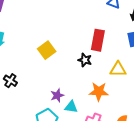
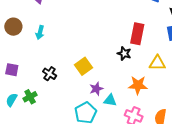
yellow square: (47, 50) -> (84, 66), moved

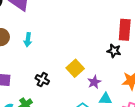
purple star: (96, 89) -> (94, 82), moved

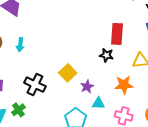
black cross: (42, 80) -> (35, 85), size x1.5

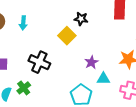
black star: (106, 55) -> (81, 19), moved
yellow square: (68, 73) -> (67, 36), moved

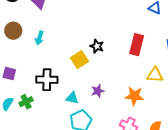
black cross: (39, 62) -> (47, 80), turned -35
cyan triangle: (103, 79) -> (72, 98), moved

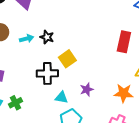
cyan arrow: (39, 38) -> (27, 39), turned -120
black star: (97, 46) -> (47, 37), moved
black cross: (47, 80) -> (47, 73), moved

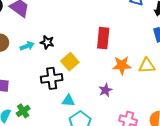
red rectangle: (124, 42) -> (103, 38), moved
purple star: (87, 89) -> (105, 90), moved
orange star: (124, 93) -> (122, 65), moved

